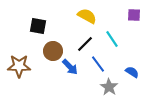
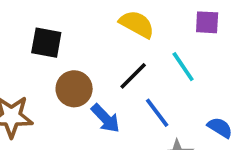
purple square: (134, 15) -> (207, 22), moved

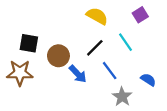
purple square: (207, 22) -> (140, 15), turned -35
black square: (46, 43) -> (29, 43), moved

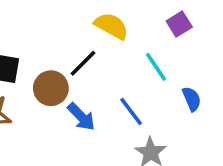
black line: (95, 48) -> (83, 63), moved
blue semicircle: (148, 80) -> (192, 99), moved, turned 35

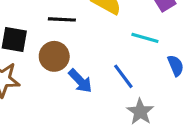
black line: (83, 63) -> (62, 19), moved, turned 48
cyan line: (156, 67) -> (145, 38), turned -40

